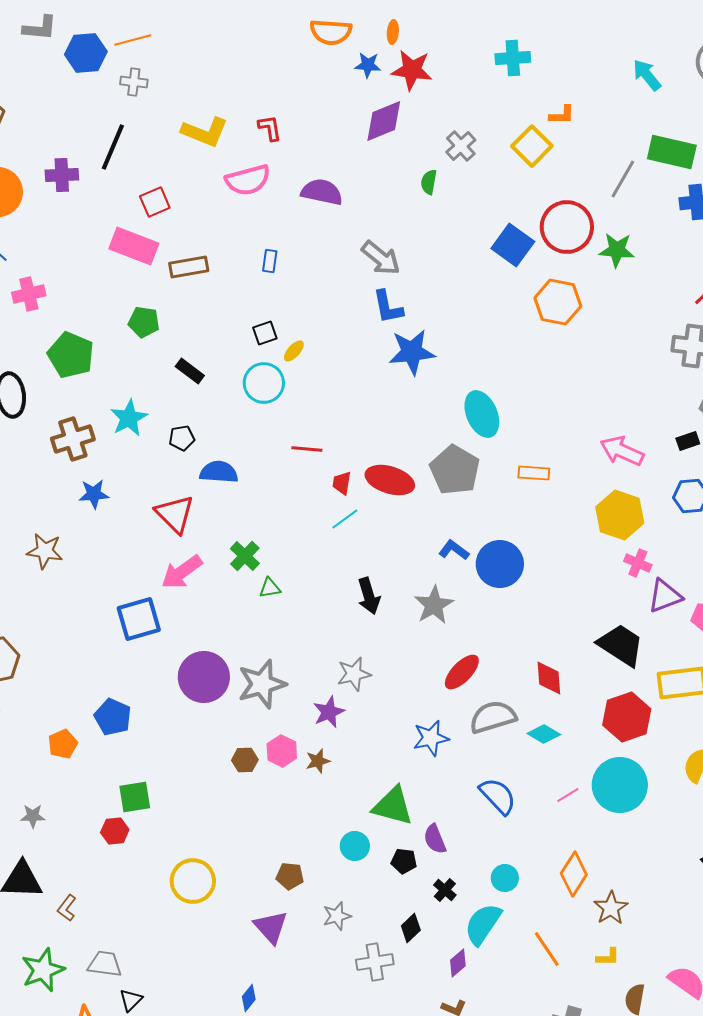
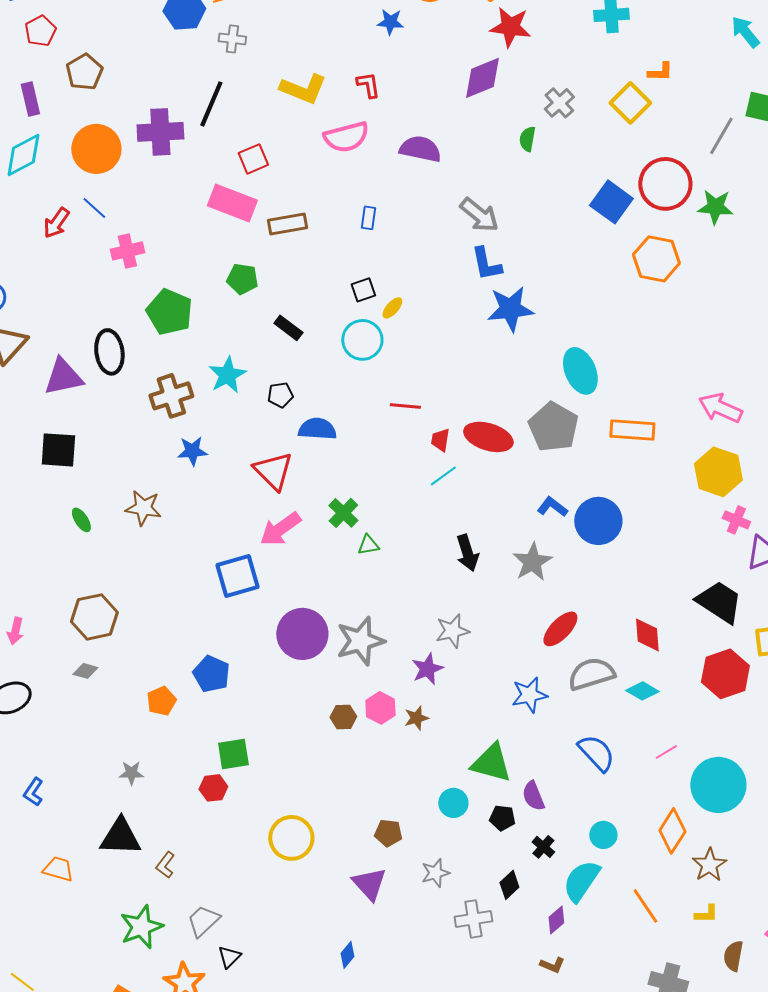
blue star: (368, 65) -> (390, 22), moved
purple cross: (62, 175) -> (160, 132), size x1.4
orange rectangle: (534, 473) -> (632, 430), size x1.4
cyan circle: (620, 785) -> (718, 785), moved
gray trapezoid: (105, 964) -> (203, 921), turned -51

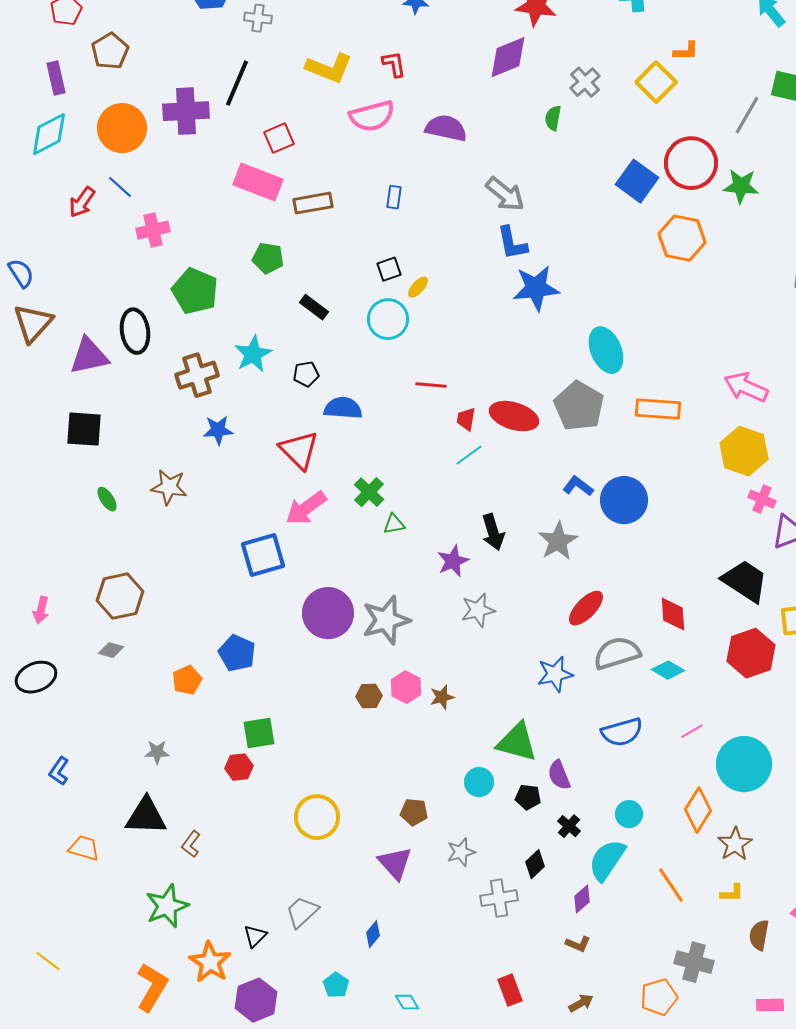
purple star: (427, 669) -> (453, 561), moved
blue semicircle: (596, 753) -> (622, 732), turned 117
gray trapezoid: (203, 921) -> (302, 912), moved

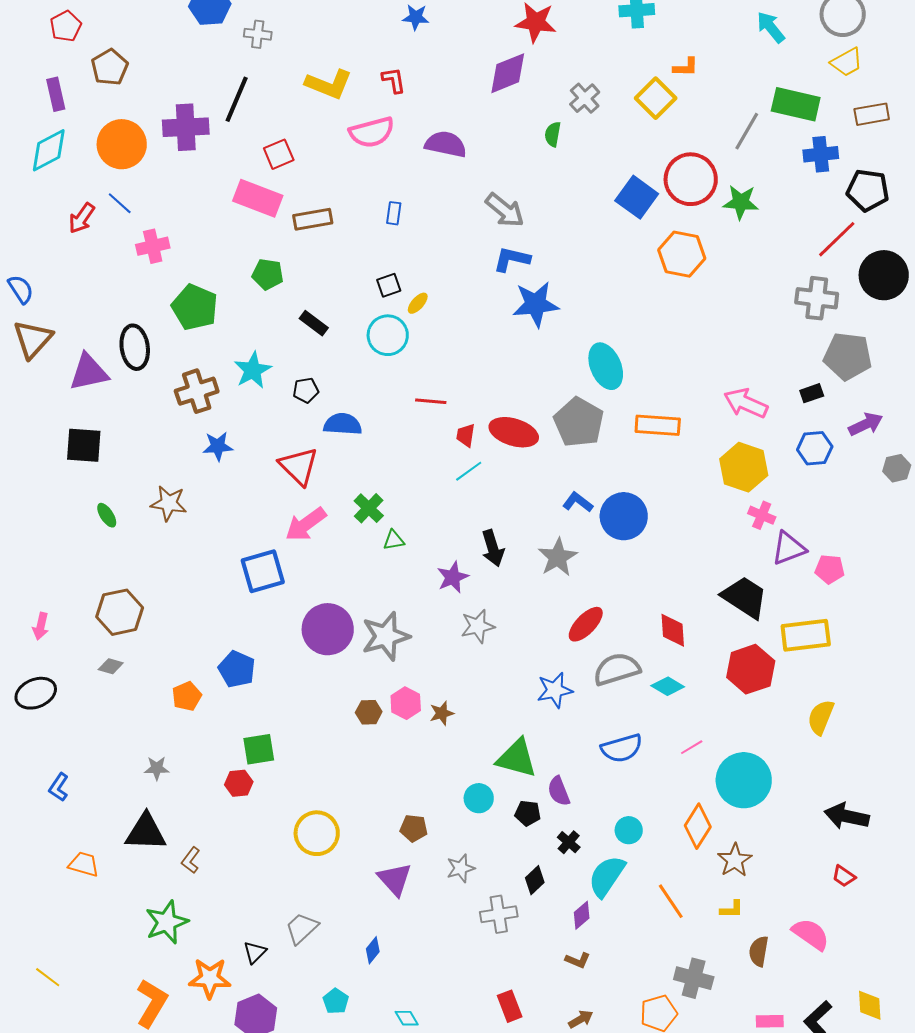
blue L-shape: (512, 243) -> (512, 259), turned 114
orange star: (210, 962) -> (210, 978), turned -30

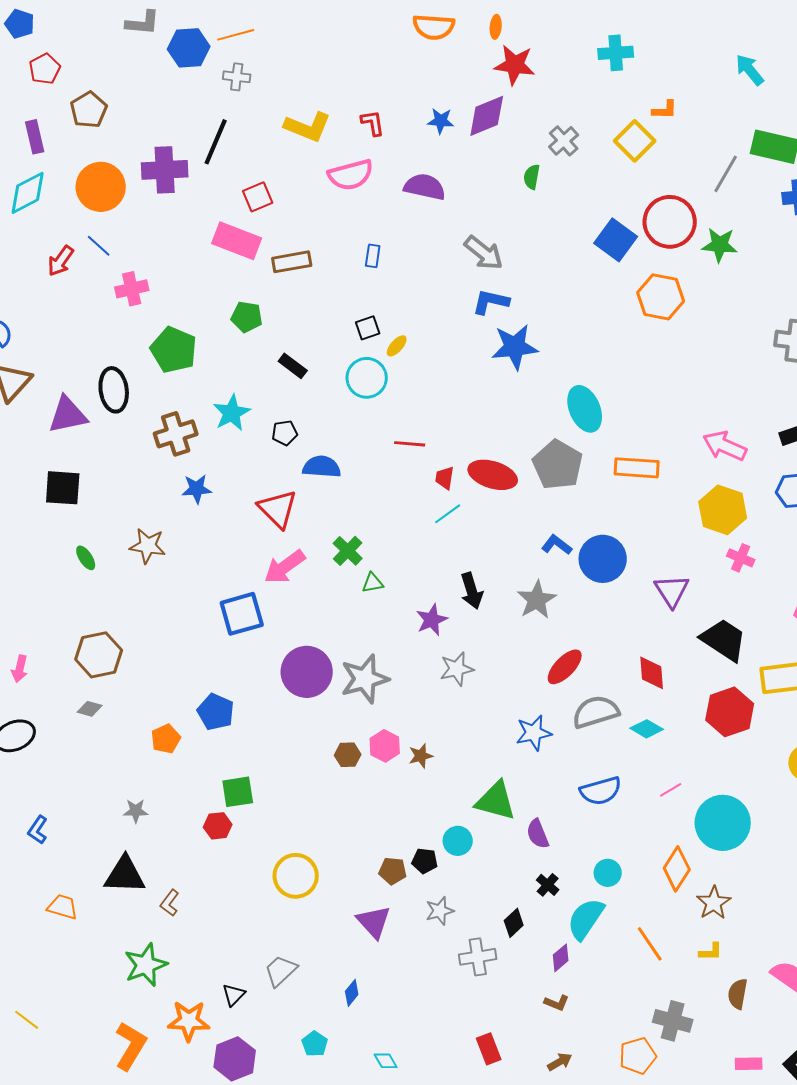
blue star: (416, 17) -> (441, 121), moved
purple triangle: (789, 548) -> (672, 591), moved, turned -42
black pentagon: (528, 813) -> (425, 861), moved

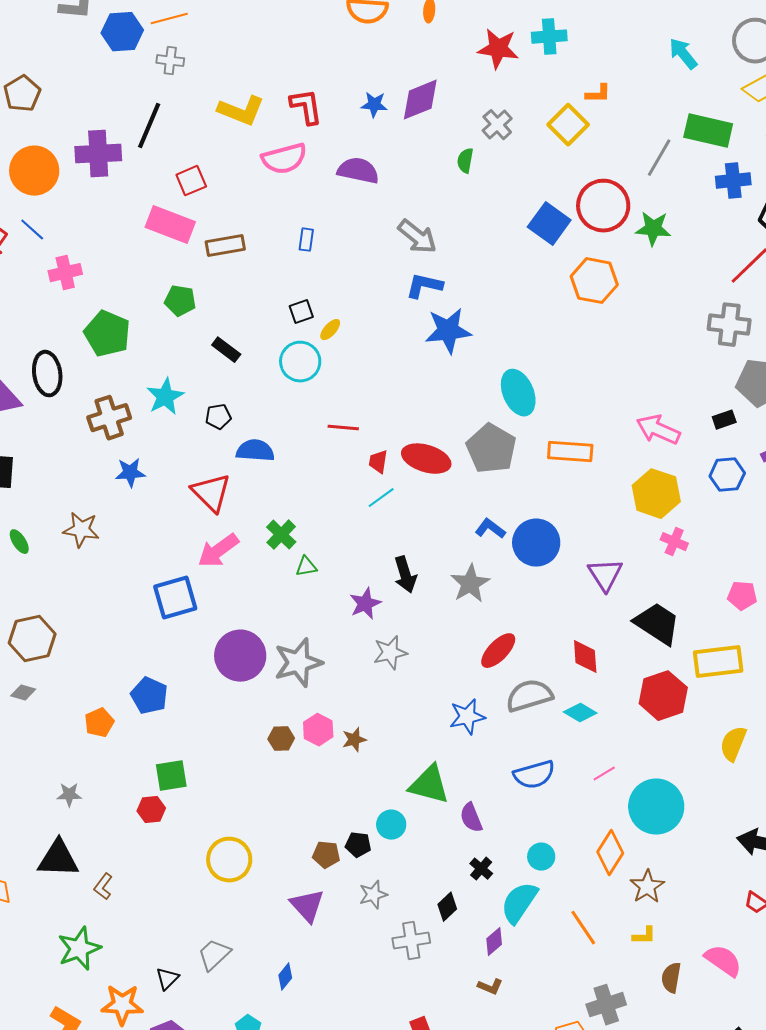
red star: (515, 65) -> (498, 49), moved
red L-shape: (373, 123) -> (306, 107), size x1.4
gray cross: (673, 1021) -> (606, 1005), turned -33

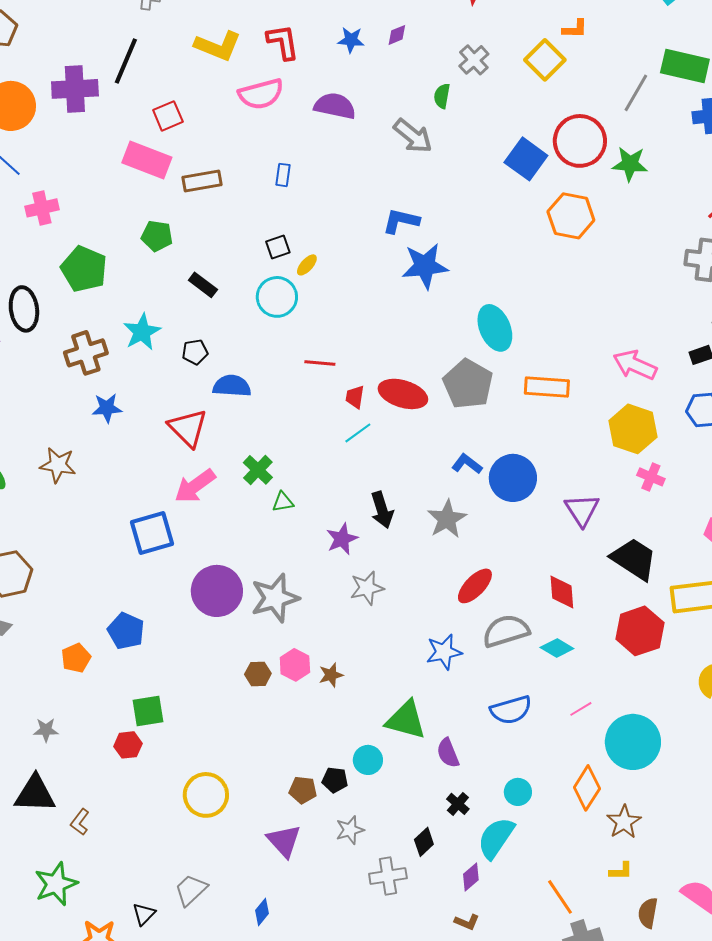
purple diamond: (420, 100) -> (397, 35), size x0.5
gray arrow: (417, 237) -> (413, 136), moved
orange line: (583, 928) -> (560, 897), moved

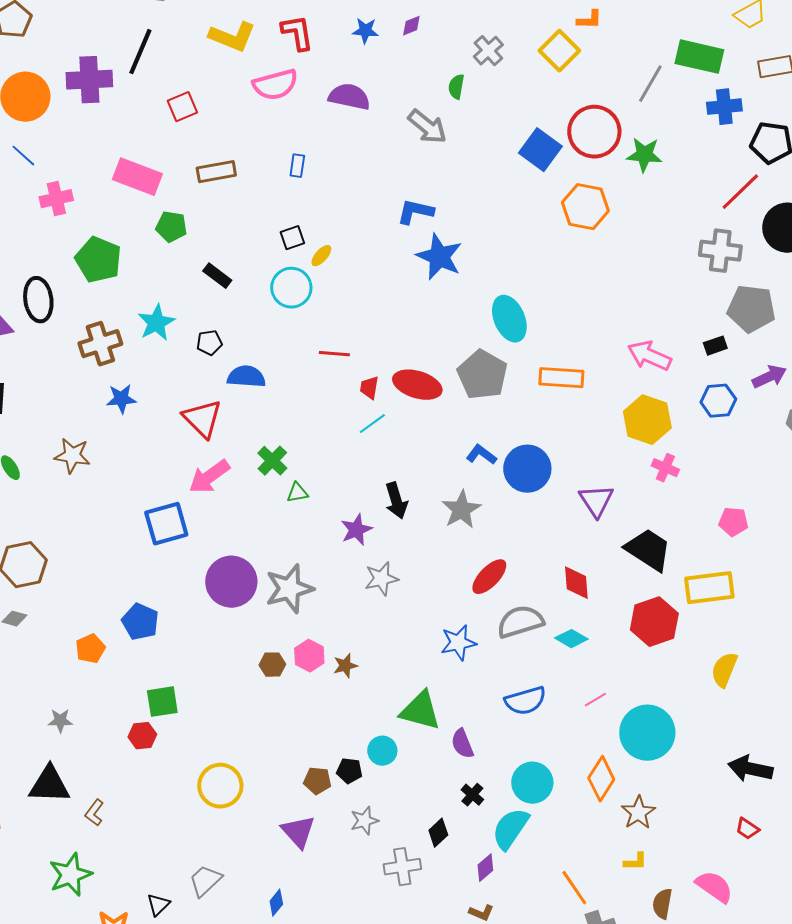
pink rectangle: (147, 160) -> (137, 177), moved
blue star: (425, 266) -> (439, 257), turned 30
cyan circle: (518, 792) -> (532, 783), size x1.5

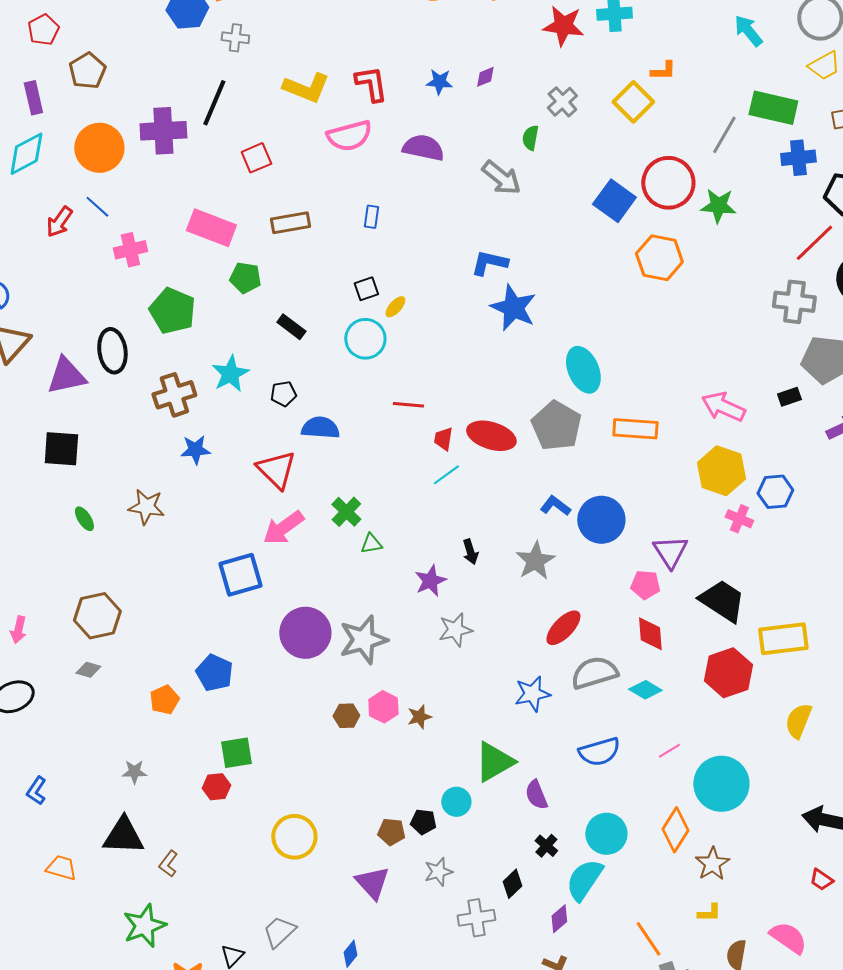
blue hexagon: (718, 401) -> (775, 492), moved
black arrow: (396, 501) -> (470, 552), size x0.7
pink pentagon: (733, 522) -> (645, 585), moved
green triangle: (420, 711) -> (494, 762), turned -45

